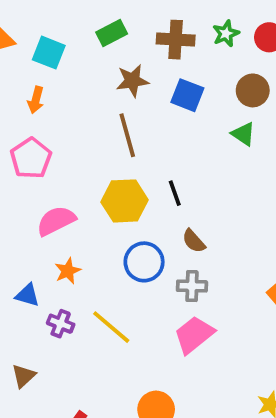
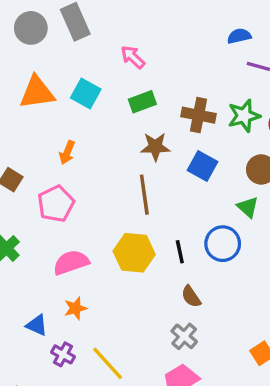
green star: (226, 34) -> (244, 116), size x1.4
cyan square: (49, 53) -> (86, 93), moved
blue circle: (144, 262) -> (223, 244), moved
gray cross: (192, 286) -> (184, 336), turned 32

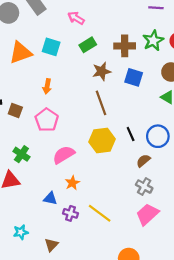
blue circle: (223, 244) -> (158, 136), moved
brown semicircle: (191, 296) -> (143, 161), turned 96

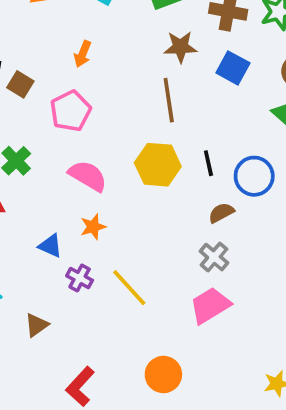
pink semicircle: (64, 155) -> (88, 176), turned 50

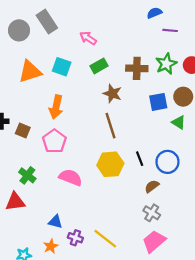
brown star: (180, 47) -> (112, 94), turned 30
orange arrow: (83, 54) -> (56, 107), size x1.5
blue square: (233, 68) -> (158, 102), moved, turned -30
orange star: (93, 227) -> (51, 246), moved

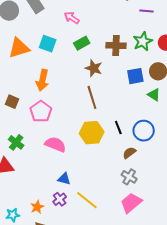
blue triangle: (55, 222) -> (64, 179), moved
purple cross: (75, 238) -> (60, 199), turned 32

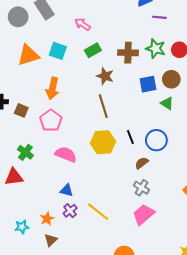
green star: (143, 41) -> (156, 49), turned -30
blue triangle: (64, 179) -> (66, 190), moved

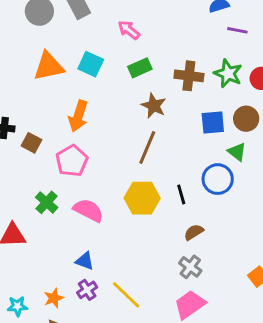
brown line: (103, 106) -> (147, 148), turned 35
blue circle: (156, 140) -> (218, 179), moved
green cross: (25, 152) -> (47, 202), moved

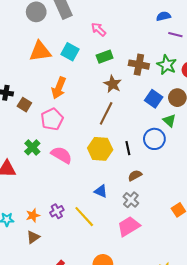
blue square: (213, 123) -> (154, 99), turned 36
blue triangle: (85, 261) -> (101, 191), moved

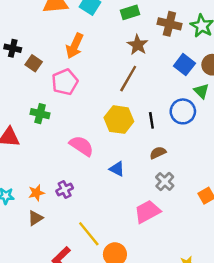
green cross: (32, 147) -> (40, 114), turned -35
pink semicircle: (61, 155) -> (81, 146), moved
gray cross: (131, 200) -> (165, 181), moved
yellow line: (84, 217) -> (89, 234), moved

